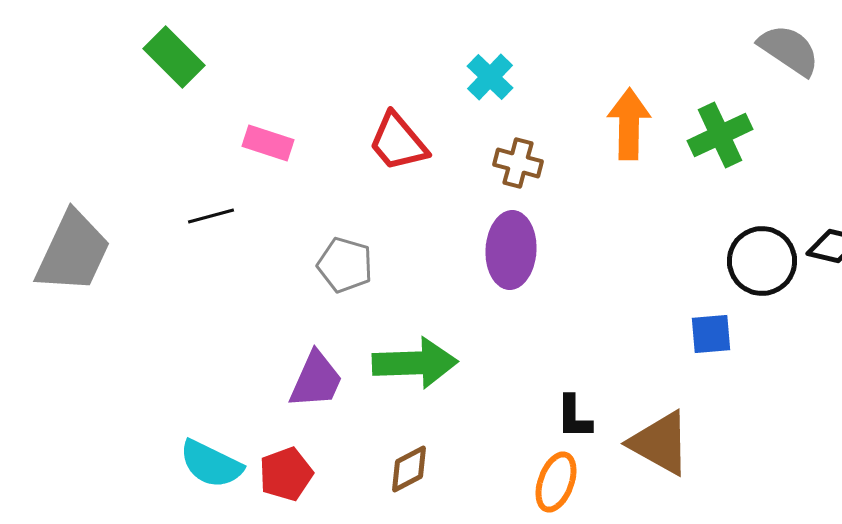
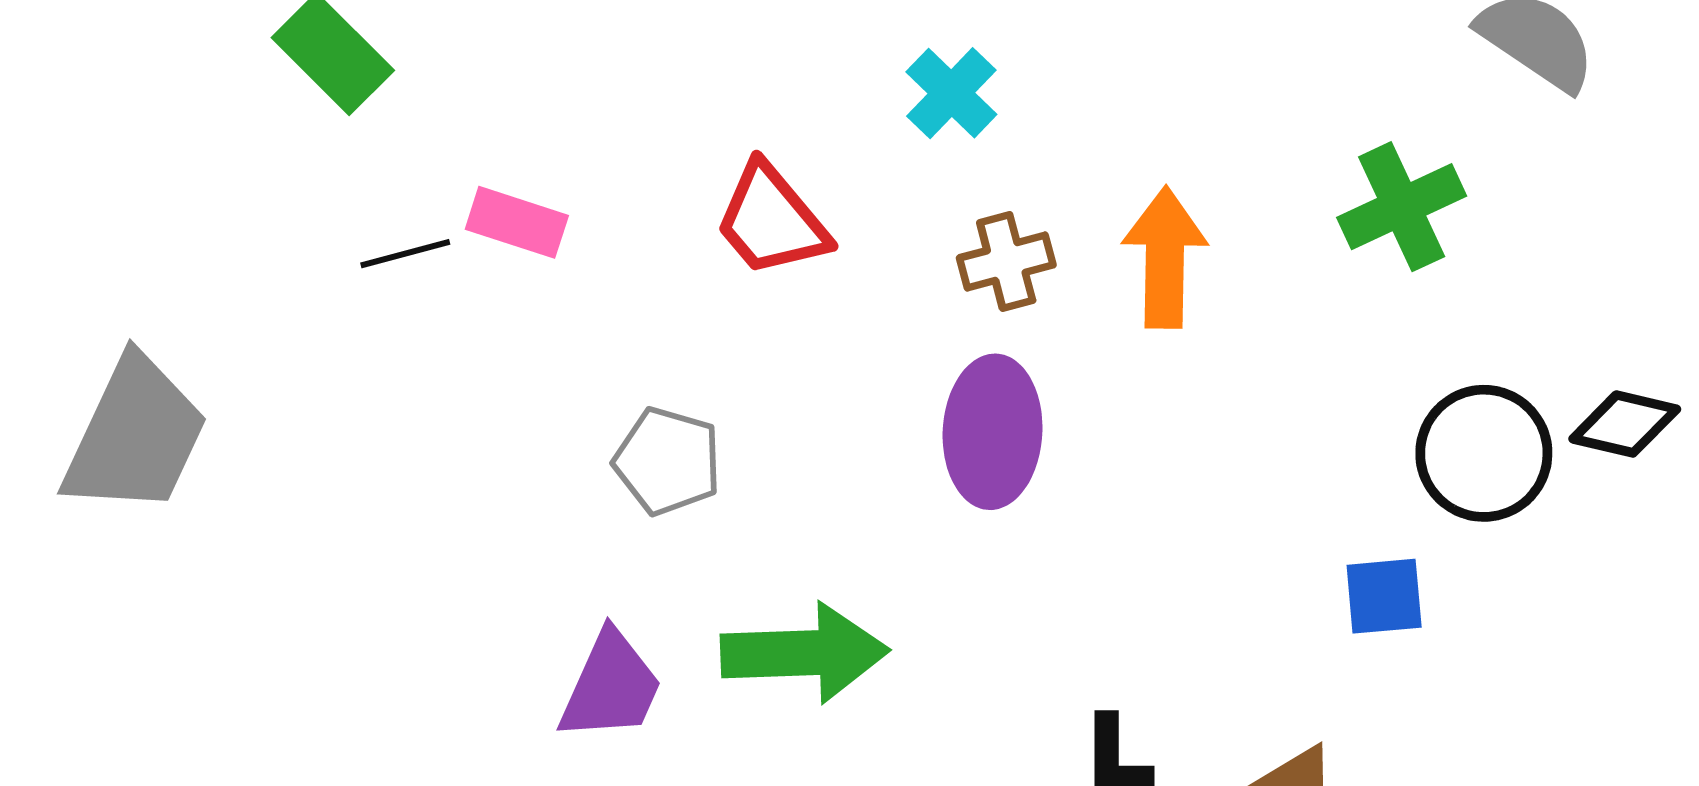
orange arrow: (629, 124) -> (1165, 258), moved
brown cross: (518, 163) -> (1006, 261), turned -30
black line: (211, 216) -> (405, 254), moved

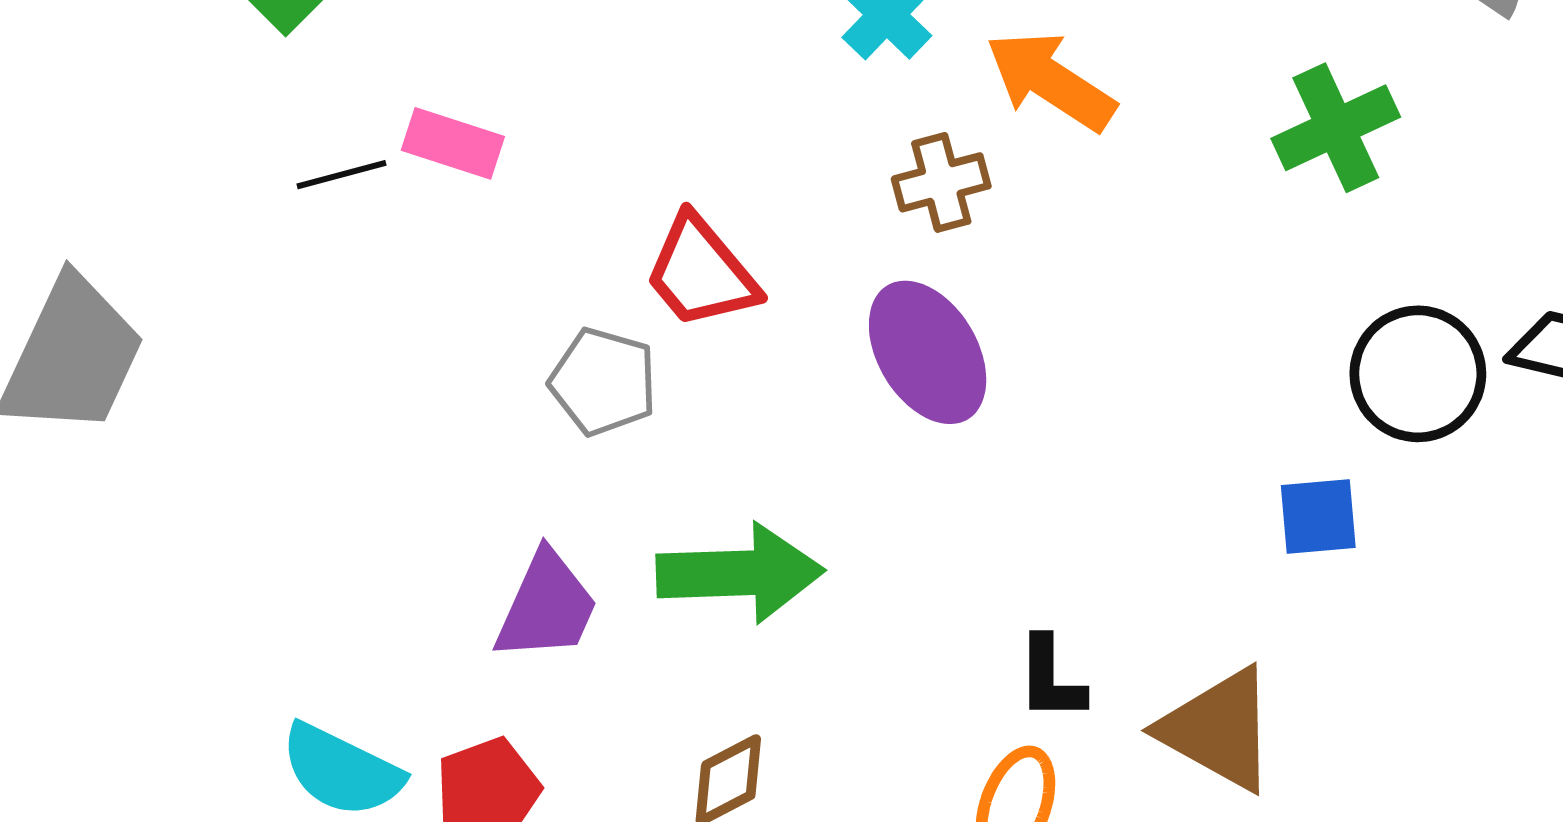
red trapezoid: (771, 220) -> (701, 272), moved
orange arrow: (1165, 258) -> (1051, 81), moved, turned -58
purple ellipse: (993, 432) -> (928, 352), turned -34

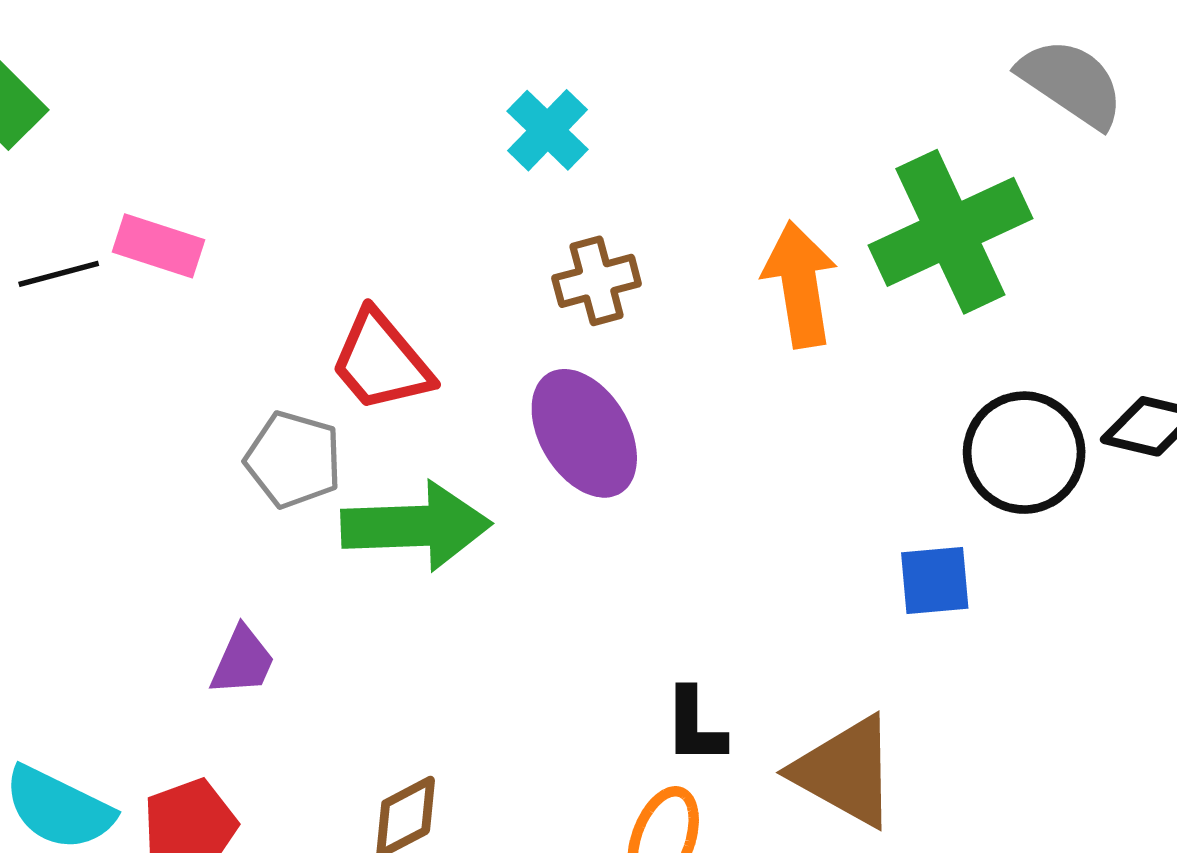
orange arrow: (1051, 81) -> (800, 284), moved, turned 48
green cross: (1336, 128) -> (950, 232), size x1.4
green arrow: (740, 573) -> (416, 526), moved
purple trapezoid: (547, 606) -> (243, 661), size x0.7

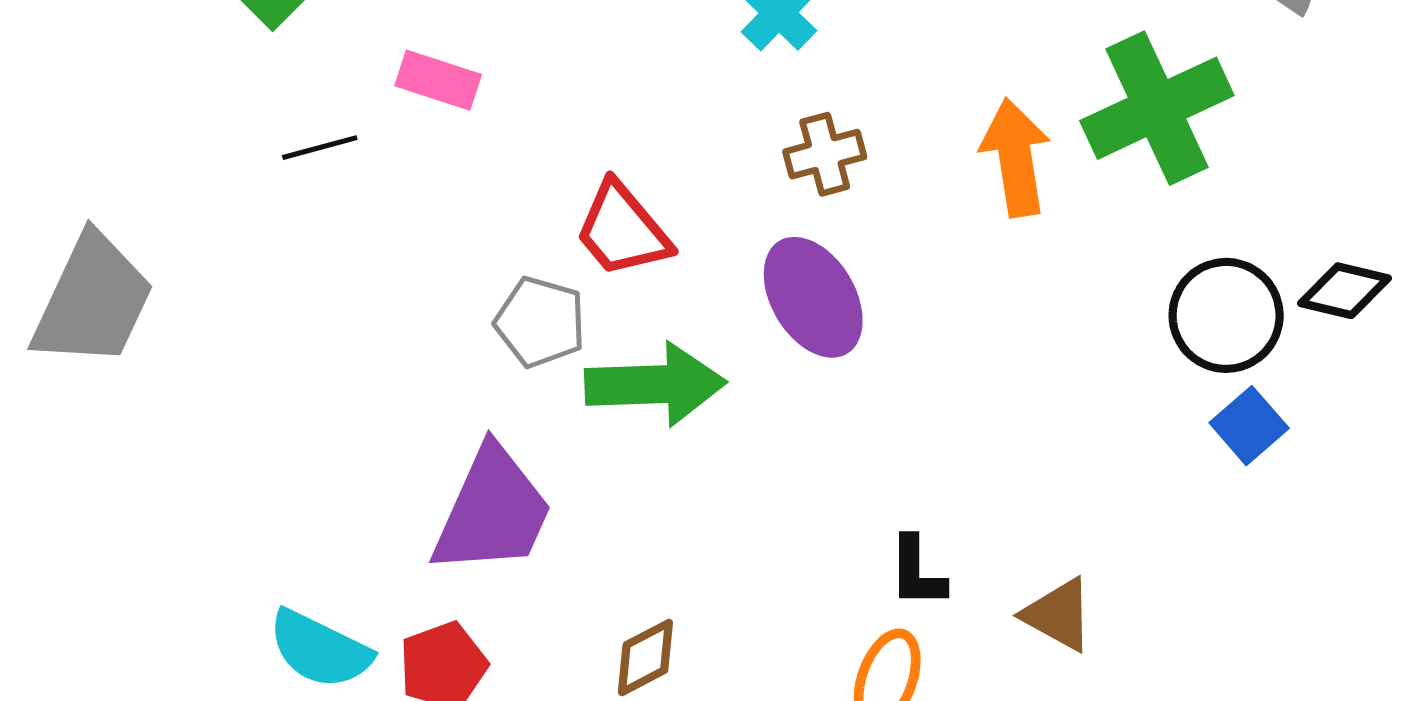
pink rectangle: (159, 246) -> (438, 80), moved
blue square: (935, 580) -> (1249, 426), moved, turned -36
purple trapezoid: (243, 661) -> (492, 511), size x2.0
brown triangle: (845, 771) -> (1058, 615), size x0.7

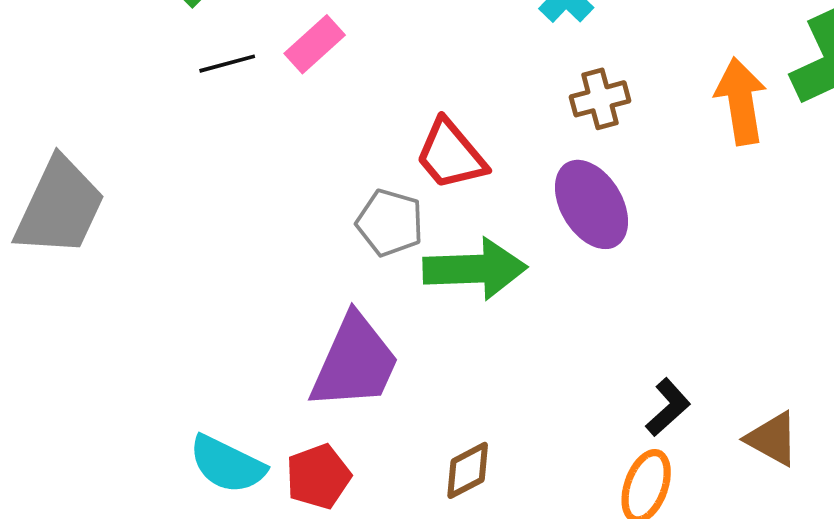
pink rectangle: (438, 80) -> (315, 44), turned -60
black line: (320, 148) -> (227, 64), moved
black L-shape: (917, 572) -> (668, 407), turned -132

